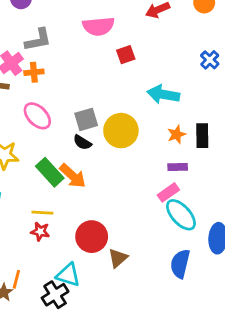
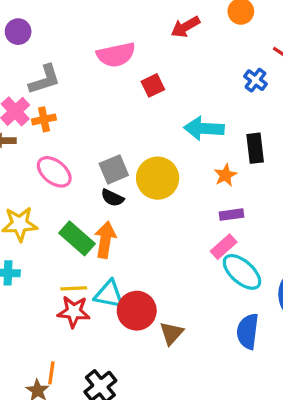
black rectangle: (202, 136) -> (255, 148), moved
orange arrow: (73, 176) -> (105, 240), turned -116
red star: (40, 232) -> (74, 312), size x1.4
cyan triangle: (68, 275) -> (109, 294), moved

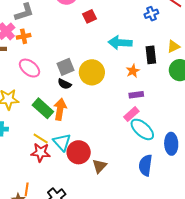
blue cross: (255, 80) -> (151, 14), turned 32
yellow line: (74, 288) -> (41, 138), turned 35
cyan triangle: (109, 294) -> (62, 142), turned 36

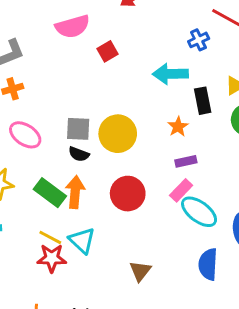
cyan arrow: (120, 43) -> (170, 74), moved
gray square: (65, 67) -> (78, 129), turned 30
red circle: (79, 152) -> (128, 194), moved

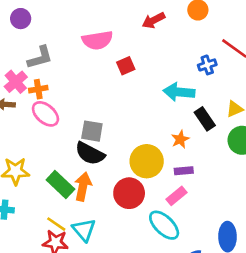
black rectangle: (203, 101) -> (205, 119), turned -30
yellow circle: (118, 134) -> (147, 161), moved
pink ellipse: (25, 135) -> (45, 114), moved
black semicircle: (79, 154) -> (90, 153), size x1.6
cyan ellipse: (199, 212) -> (164, 225), moved

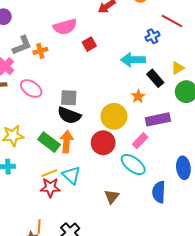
orange cross: (38, 89) -> (40, 51), moved
purple rectangle: (184, 171) -> (158, 119), moved, size x1.6
yellow line: (56, 224) -> (49, 173), turned -49

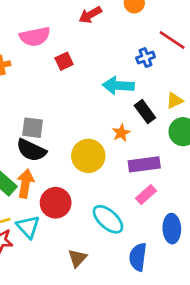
pink rectangle: (140, 141) -> (146, 195), moved
red circle: (103, 143) -> (56, 203), moved

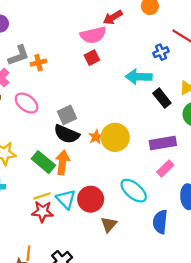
pink semicircle: (35, 37) -> (93, 35), moved
gray square: (33, 128) -> (67, 115), turned -30
orange star: (121, 133) -> (96, 137), moved
red circle: (56, 203) -> (91, 199), moved

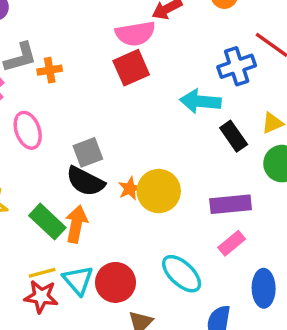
blue cross: (161, 52) -> (237, 66), size x1.5
red square: (92, 58) -> (131, 68), size x1.5
pink ellipse: (27, 103) -> (28, 130), turned 30

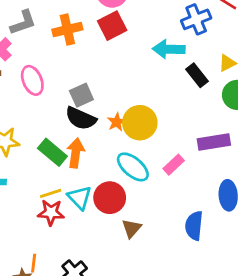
orange cross: (50, 70) -> (67, 30), moved, size x1.5
purple rectangle: (231, 204) -> (214, 142), moved
pink rectangle: (232, 243) -> (174, 165), moved
cyan ellipse: (182, 274) -> (133, 167), moved

